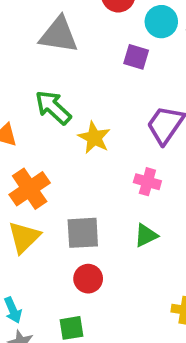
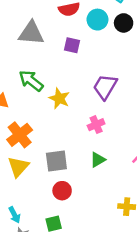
purple square: (136, 57) -> (72, 45), moved
pink cross: (147, 182) -> (96, 125), turned -35

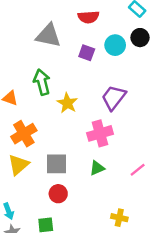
cyan circle: (97, 20) -> (115, 45), moved
green arrow: (31, 81) -> (42, 82), turned 30
pink cross: (96, 125) -> (100, 133), size x1.5

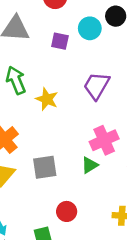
pink cross: (100, 133) -> (104, 140), moved
red circle: (58, 194) -> (67, 211), moved

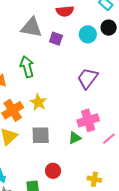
purple square: (60, 41) -> (56, 39), moved
yellow star: (47, 99) -> (38, 102), moved

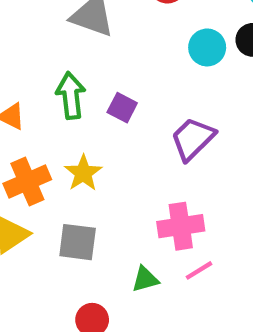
purple square: (56, 39) -> (122, 108), moved
green triangle: (75, 138) -> (145, 279), moved
pink line: (109, 139) -> (199, 270), moved

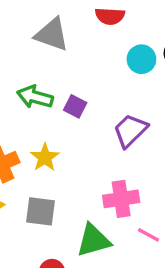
green arrow: (71, 96) -> (35, 97), turned -68
pink line: (199, 270) -> (148, 235), moved, turned 60
green triangle: (145, 279) -> (93, 240), size x1.6

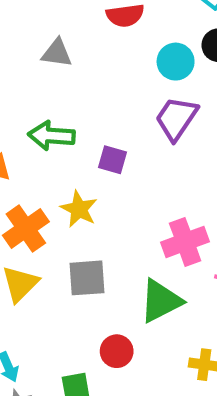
gray triangle: (52, 34) -> (57, 53), size x0.7
purple square: (75, 106) -> (113, 160), moved
purple trapezoid: (130, 131) -> (176, 118), moved

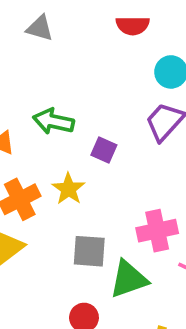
gray triangle: (57, 53) -> (40, 28), moved
gray square: (87, 278) -> (89, 251), moved

